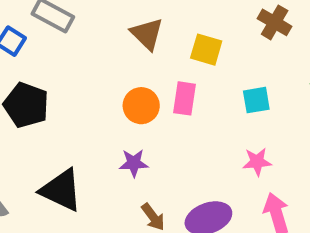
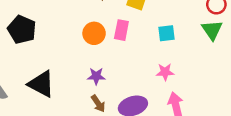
purple star: (134, 163) -> (96, 76), moved

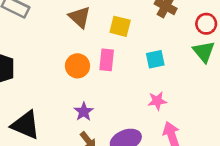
purple star: (96, 76) -> (84, 112), turned -30

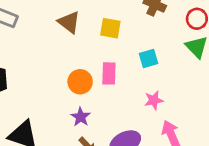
pink rectangle: (107, 60) -> (109, 73), moved
orange circle: (77, 66) -> (80, 82), moved

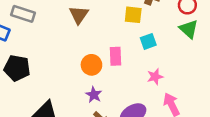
brown triangle: (69, 22) -> (79, 15), turned 30
yellow square: (110, 28) -> (133, 15), moved

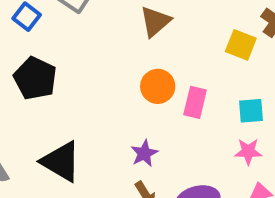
cyan square: (148, 41) -> (251, 111), moved
orange circle: (91, 65) -> (158, 86), moved

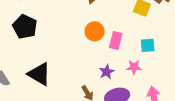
pink star: (248, 152) -> (134, 67), moved
purple star: (144, 153) -> (107, 72), moved

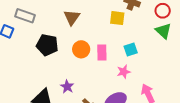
black pentagon: (25, 27) -> (47, 45), moved
purple star: (107, 72) -> (67, 87), moved

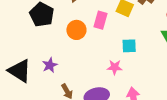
pink rectangle: (102, 53) -> (100, 20), moved

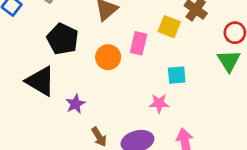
black triangle: (20, 71) -> (40, 81), moved

